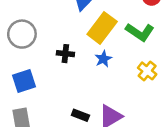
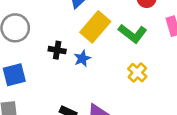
blue star: (103, 59) -> (82, 59), moved

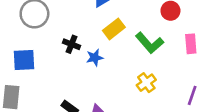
yellow rectangle: (95, 27) -> (114, 29), size x0.7

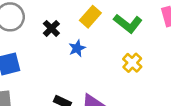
black cross: (71, 44) -> (51, 28), moved, turned 35

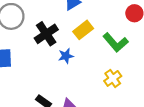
black cross: (51, 28) -> (46, 34), size x1.5

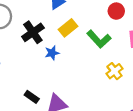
yellow cross: (113, 78) -> (114, 71), moved

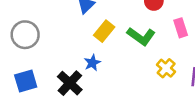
black cross: (33, 32) -> (70, 83), moved

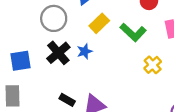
gray circle: (25, 35) -> (54, 18), moved
black cross: (70, 83) -> (58, 53), moved

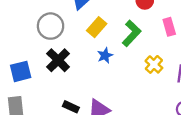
green L-shape: (133, 32) -> (132, 33), turned -85
blue star: (85, 51) -> (105, 55), moved

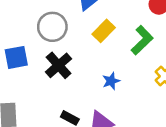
blue star: (105, 55) -> (111, 81), moved
blue square: (21, 71) -> (16, 57), moved

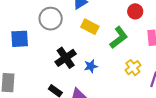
yellow rectangle: (104, 31) -> (90, 27), turned 66
black cross: (59, 65) -> (66, 58), moved

